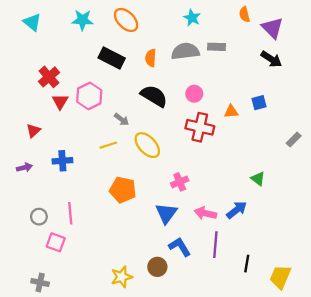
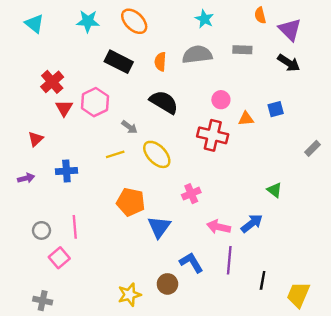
gray rectangle: (217, 47) -> (242, 50), moved
pink circle: (194, 94) -> (221, 100), moved
blue triangle: (166, 213) -> (159, 227), moved
pink square: (56, 242) -> (59, 258), turned 30

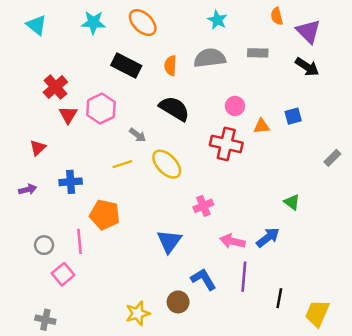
orange pentagon: (131, 202) -> (105, 215), moved

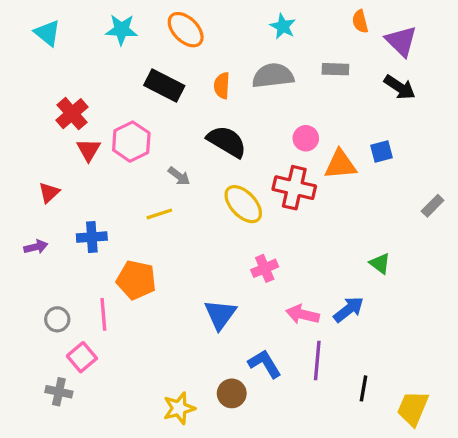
orange triangle: (262, 126) -> (340, 165), size x1.5
yellow ellipse: (167, 164) -> (243, 204), moved
gray cross: (45, 320) -> (59, 392), moved

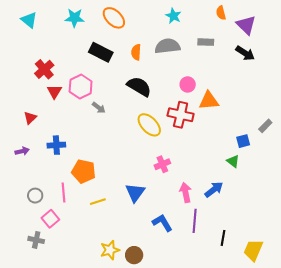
blue square: (382, 151) -> (243, 141), moved
gray arrow: (179, 176) -> (99, 108), moved
yellow line: (159, 214) -> (98, 202), moved
pink arrow: (303, 314) -> (186, 193), turned 66
brown circle: (232, 393) -> (134, 255), moved

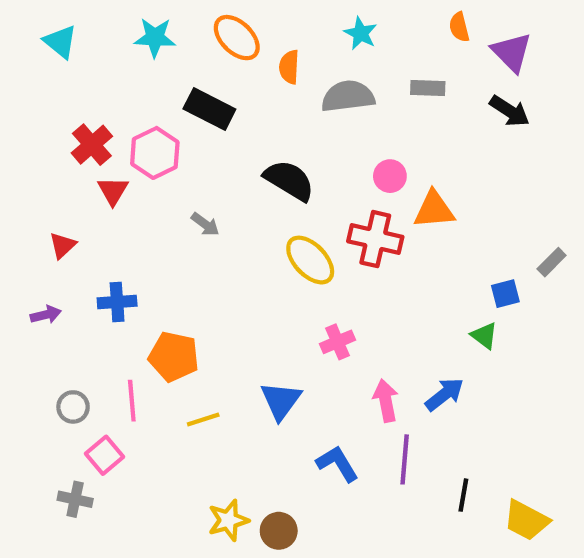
orange semicircle: (136, 52) -> (289, 67), moved
pink hexagon: (81, 87) -> (155, 153), moved
yellow trapezoid: (253, 250) -> (526, 520), turned -85

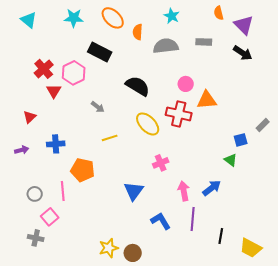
yellow line: (203, 420) -> (110, 138), moved

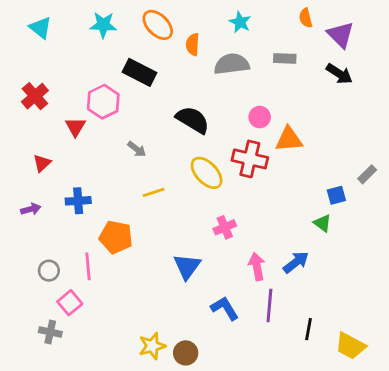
red cross: (44, 69) -> (35, 96), moved

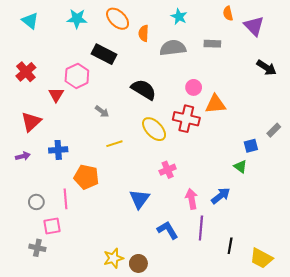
black arrow: (339, 74) -> (267, 68), moved
red triangle: (42, 163) -> (31, 122), size x1.5
pink square: (70, 303) -> (52, 226), turned 30

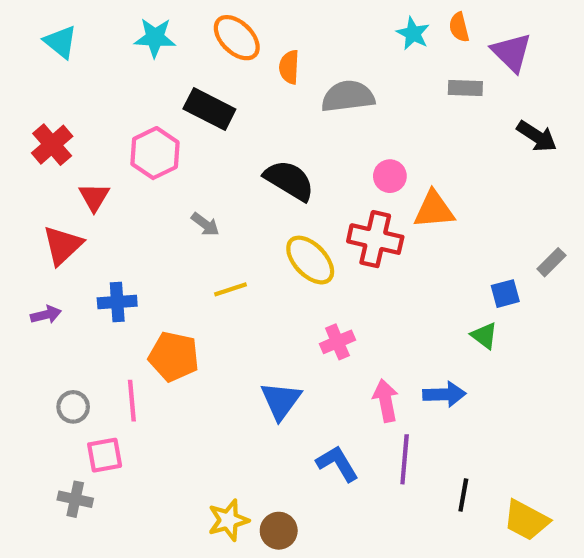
cyan star: (179, 17) -> (413, 33), moved
gray rectangle: (212, 44) -> (465, 88), moved
red triangle: (56, 95) -> (94, 197), moved
blue arrow: (221, 196) -> (444, 394), turned 36

